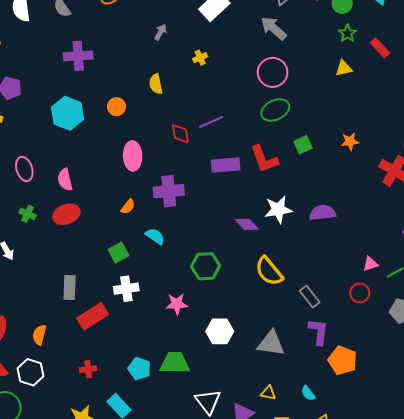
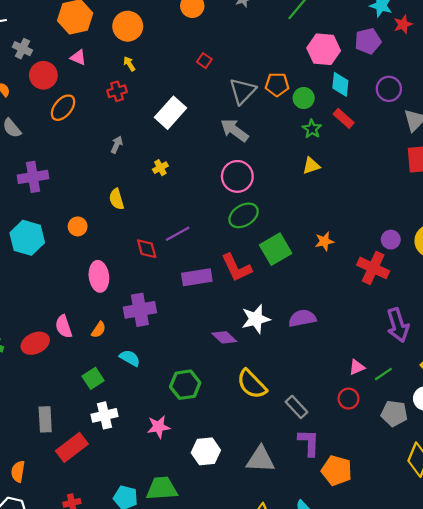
red rectangle: (380, 48) -> (344, 118), moved
green square: (303, 145) -> (276, 249), size x1.6
pink semicircle: (65, 180) -> (64, 326), moved

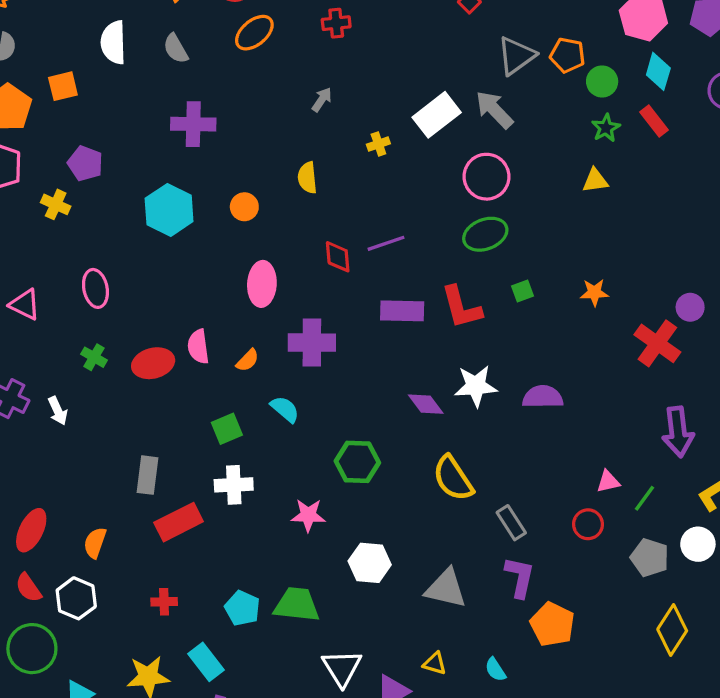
white rectangle: (170, 113) -> (437, 115), moved
green square: (276, 249) -> (522, 291), size x0.5
green line: (383, 374) -> (645, 498), turned -30

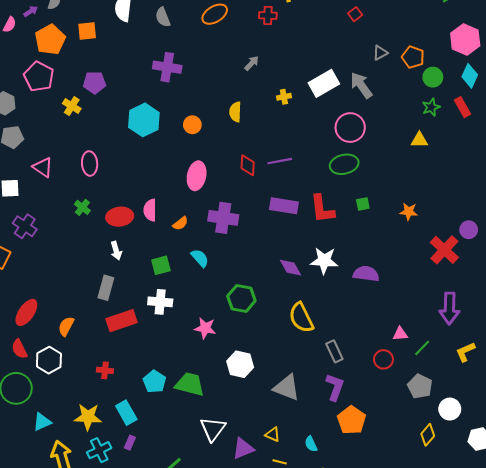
gray triangle: (516, 56) -> (380, 53), size x0.6
purple pentagon: (85, 163) -> (94, 83), turned -30
white arrow: (58, 411) -> (116, 251), moved
white circle: (698, 544) -> (450, 409), moved
yellow diamond: (672, 630) -> (428, 435), size x0.7

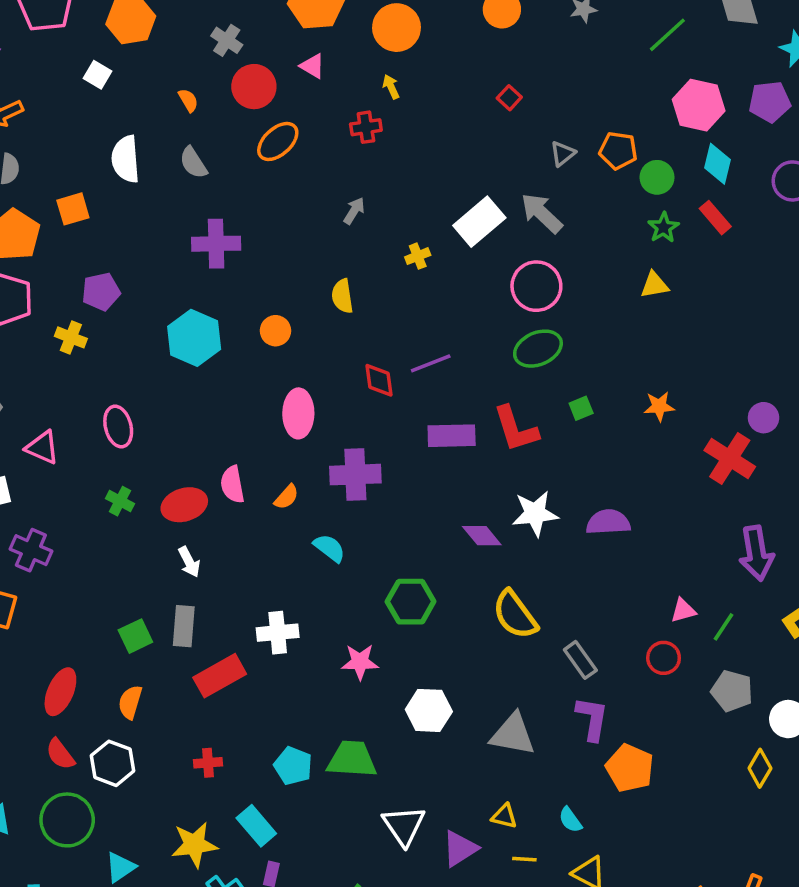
green square: (161, 265) -> (135, 636), moved

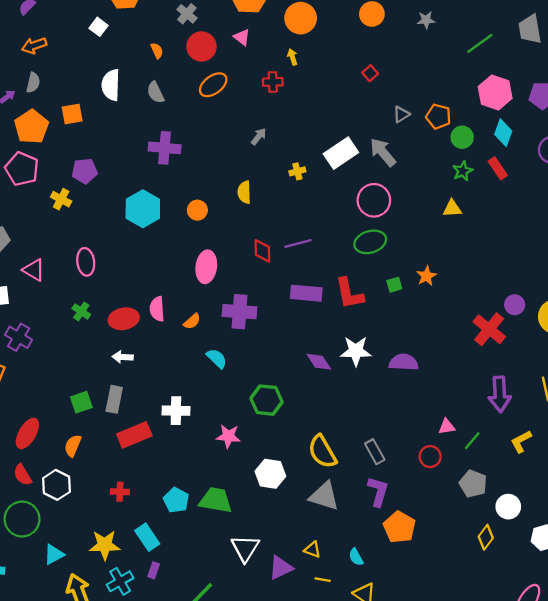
orange star: (659, 406) -> (426, 276), moved, turned -30
white arrow: (189, 562) -> (123, 357), turned 114
yellow semicircle: (515, 615) -> (322, 452), moved

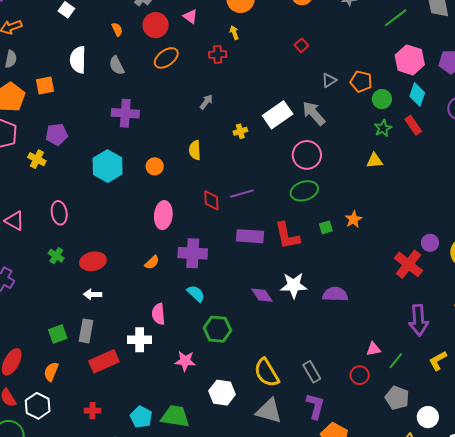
pink semicircle: (157, 309) -> (158, 314), moved
cyan semicircle: (217, 358) -> (196, 294), moved

